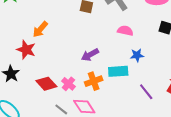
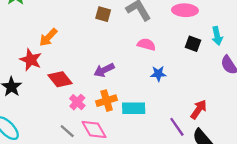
cyan rectangle: (118, 71) -> (134, 108), moved
red diamond: (46, 84) -> (60, 79), moved
purple line: (146, 92) -> (177, 127), moved

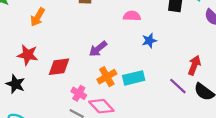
orange arrow: (48, 37) -> (38, 17), moved
red diamond: (60, 79) -> (59, 67), turned -45
pink cross: (77, 102) -> (79, 93), moved

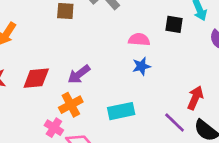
pink semicircle: (132, 16) -> (139, 40), moved
red diamond: (59, 67) -> (36, 78), moved
orange cross: (107, 77) -> (71, 105), moved

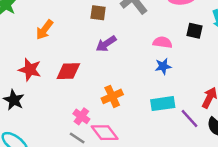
purple arrow: (79, 74) -> (106, 44), moved
orange cross: (71, 105) -> (112, 96), moved
cyan rectangle: (121, 111) -> (163, 104), moved

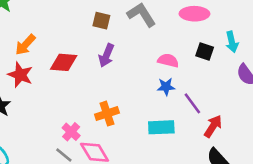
orange arrow: (44, 30) -> (25, 45), moved
purple arrow: (106, 44) -> (106, 55), turned -40
red diamond: (68, 71) -> (64, 62), moved
purple line: (190, 119) -> (192, 103), moved

